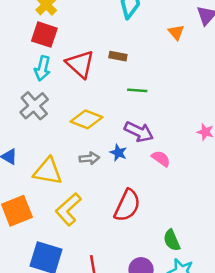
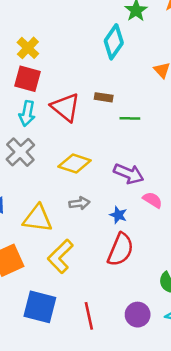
green line: (137, 90) -> (130, 118), moved
blue star: (118, 153) -> (118, 215), moved

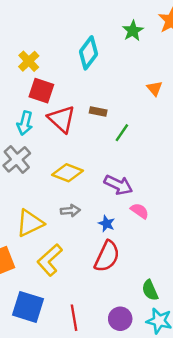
cyan diamond: (114, 42) -> (89, 53), moved
red square: (27, 79) -> (41, 91), moved
green line: (130, 118) -> (122, 133), turned -60
yellow triangle: (38, 218) -> (30, 223), turned -36

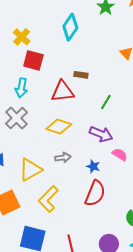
red triangle: (61, 119) -> (63, 91), moved, turned -45
green line: (122, 133) -> (106, 102), moved

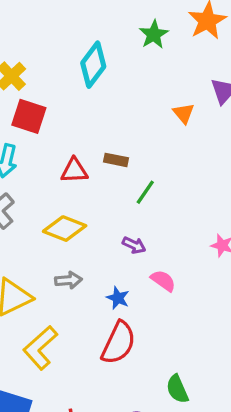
brown rectangle: (81, 75) -> (116, 160), moved
red triangle: (63, 91) -> (74, 171), size x0.7
purple arrow: (101, 134) -> (134, 245), size x0.6

